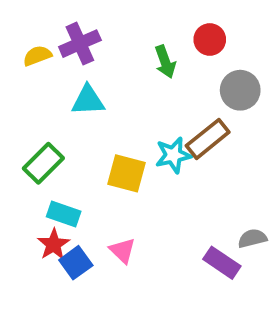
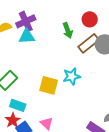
cyan triangle: (88, 100) -> (27, 36), moved
brown rectangle: (208, 139) -> (89, 43), moved

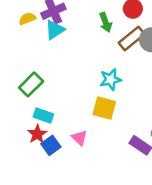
cyan triangle: (27, 36) -> (55, 30), turned -30
yellow square: (49, 85) -> (104, 108), moved

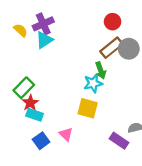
yellow semicircle: (27, 19) -> (21, 30), turned 64
green arrow: (106, 22) -> (101, 70), moved
red star: (37, 134) -> (30, 103), moved

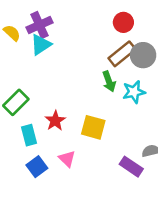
cyan star: (93, 83) -> (134, 92), moved
red star: (30, 103) -> (55, 121), moved
cyan rectangle: (35, 115) -> (29, 135), turned 56

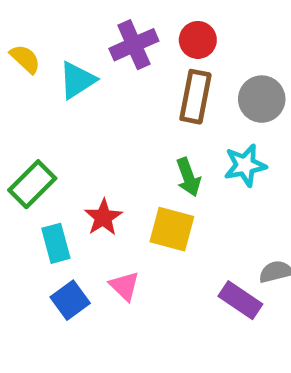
red circle: (123, 22) -> (198, 40), moved
purple cross: (39, 25) -> (134, 45), moved
brown rectangle: (122, 54) -> (195, 97), moved, turned -40
green arrow: (109, 81) -> (188, 177), moved

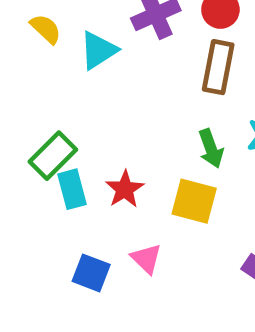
cyan rectangle: (56, 243) -> (72, 189), moved
blue square: (70, 300) -> (91, 273), turned -33

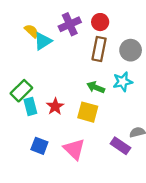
yellow semicircle: (46, 29) -> (32, 31), moved
green arrow: (211, 148) -> (96, 87), turned 132
pink triangle: (146, 259) -> (74, 149), moved, size x1.5

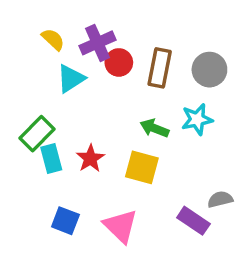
red circle: (100, 22) -> (119, 62), moved
purple cross: (70, 24) -> (97, 43), moved
cyan triangle: (43, 41) -> (71, 78), moved

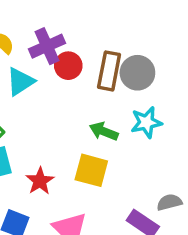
gray circle: (209, 70) -> (137, 73), moved
red star: (90, 158) -> (40, 181), moved

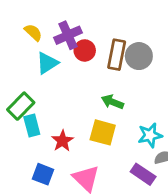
cyan star: (146, 122) -> (150, 135), moved

